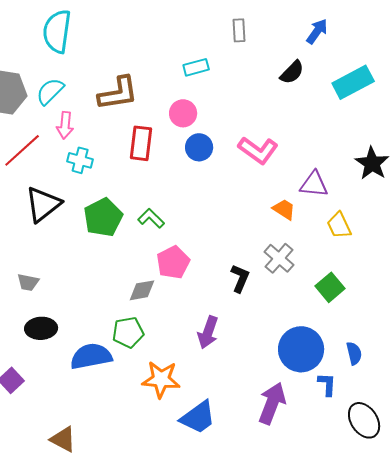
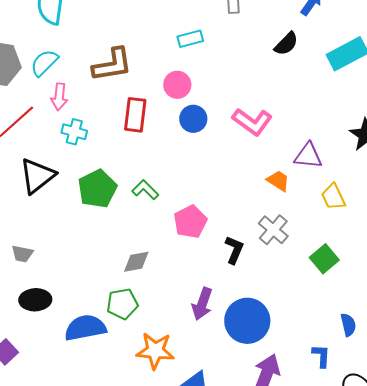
pink pentagon: (173, 262) -> (190, 222), moved
blue circle: (301, 349) -> (247, 321), moved

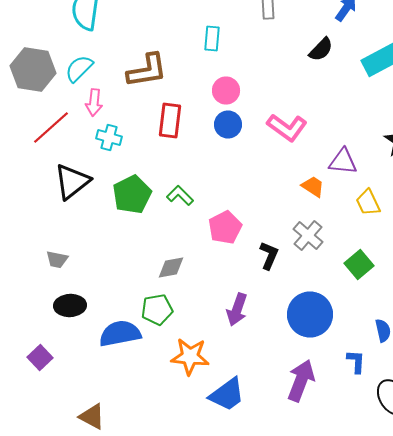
cyan rectangle: (190, 39) -> (212, 38), moved, turned -70
pink circle: (177, 85) -> (226, 90), moved
blue circle: (247, 321) -> (310, 314), moved

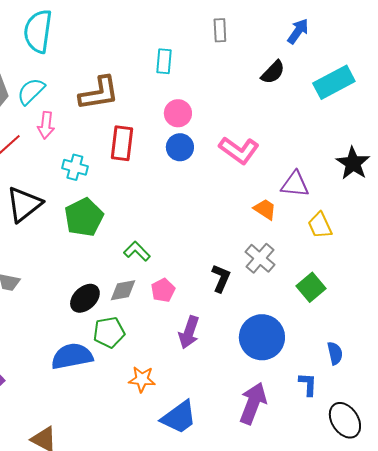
cyan cross: (109, 138) -> (75, 167), moved
green L-shape: (180, 196) -> (137, 251), moved
pink pentagon: (225, 228) -> (163, 290), moved, size x0.7
black ellipse: (70, 306) -> (85, 298), moved, turned -40
orange star: (190, 356) -> (142, 379), size x0.7

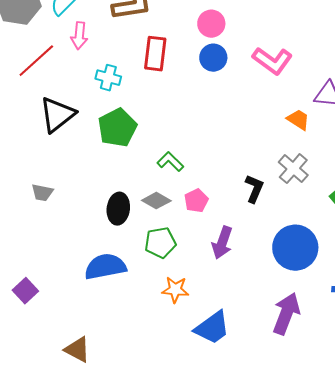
gray diamond: (123, 290) -> (156, 201), turned 40
black ellipse: (85, 298) -> (118, 209), turned -40
green pentagon: (109, 332) -> (160, 243), moved

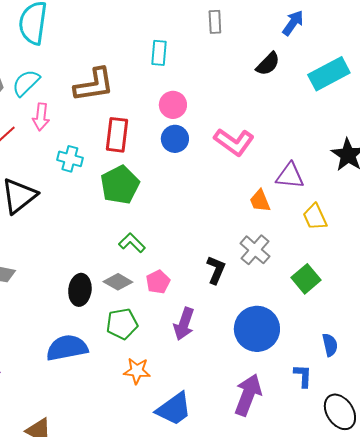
orange trapezoid: (298, 120) -> (260, 201), turned -145
green pentagon: (117, 128) -> (120, 185), moved

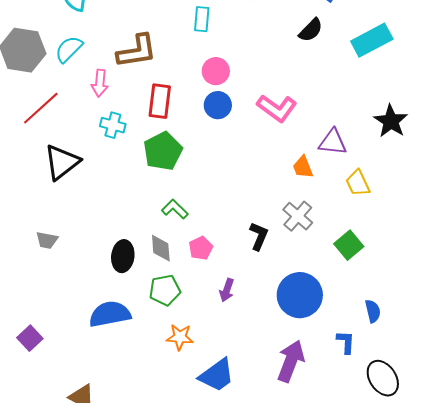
pink arrow: (41, 117) -> (100, 83), moved
gray diamond: (118, 282) -> (161, 248), turned 56
purple arrow: (184, 324) -> (227, 290), size x0.7

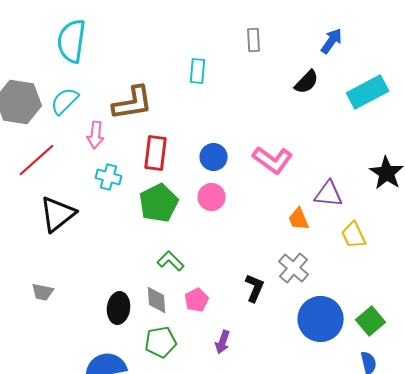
pink circle: (216, 71) -> (212, 197), moved
green square: (349, 245) -> (371, 321), moved
blue circle: (300, 295) -> (321, 319), moved

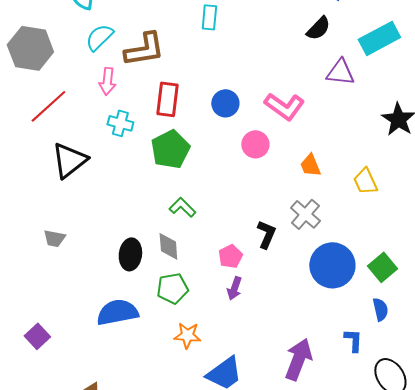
cyan semicircle: (65, 101) -> (99, 37), moved
purple triangle: (329, 194) -> (340, 72), moved
pink circle: (212, 197) -> (255, 144), moved
pink pentagon: (197, 300) -> (230, 256), moved

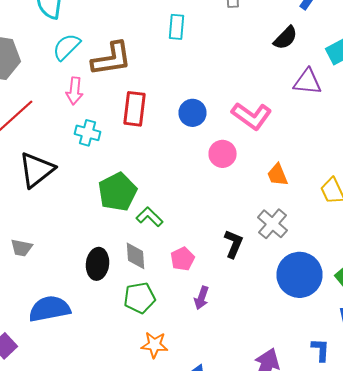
green pentagon: (170, 149) -> (118, 192), moved
pink pentagon: (230, 256) -> (182, 259), moved
blue semicircle: (117, 312) -> (50, 309), moved

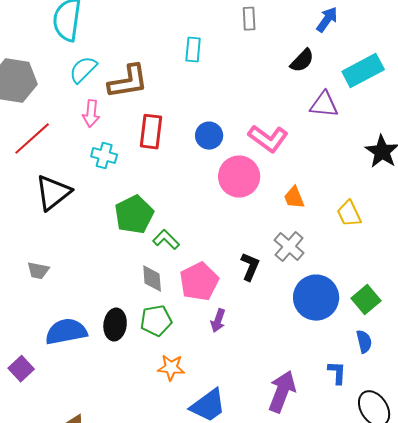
pink circle: (222, 154) -> (239, 177), size x1.5
pink pentagon: (182, 259) -> (199, 282), size x1.6
black ellipse: (98, 264) -> (115, 325), moved

